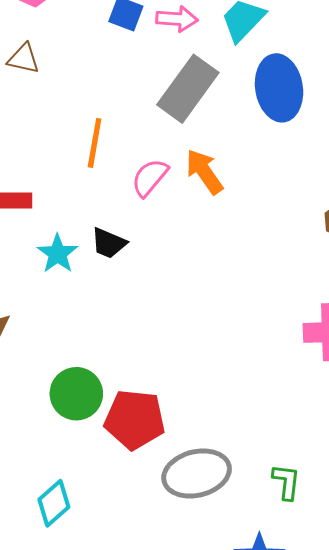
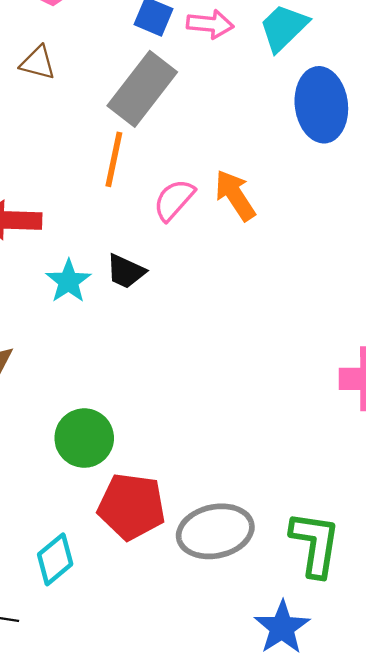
gray rectangle: (188, 89) -> (142, 89), moved
red pentagon: (135, 419) -> (131, 506), moved
green L-shape: (286, 482) -> (315, 544), size x1.6

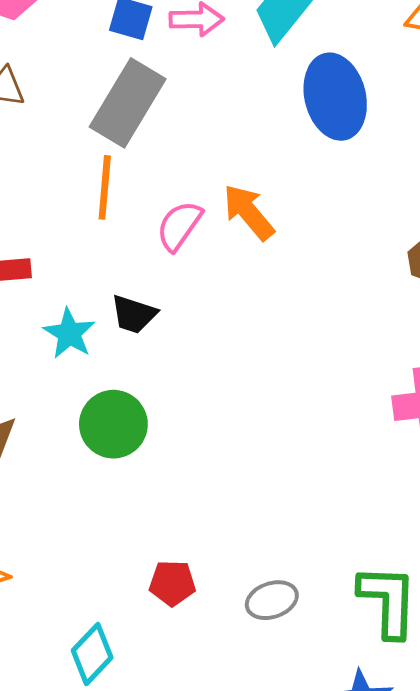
green circle: (84, 438) -> (113, 424), moved
red pentagon: (131, 506) -> (172, 583), size x0.6
gray ellipse: (215, 531) -> (272, 600), size x0.6

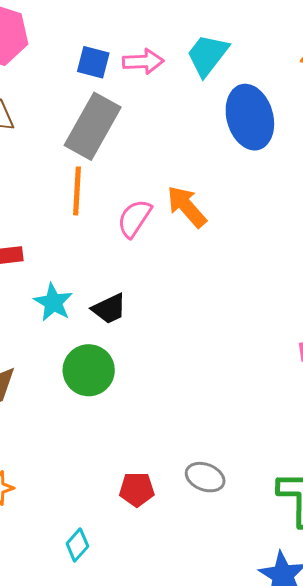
black trapezoid: (134, 314) -> (109, 309), moved, turned -42
gray ellipse: (272, 600) -> (205, 477), moved, turned 42
cyan diamond: (92, 654) -> (77, 545), size x0.7

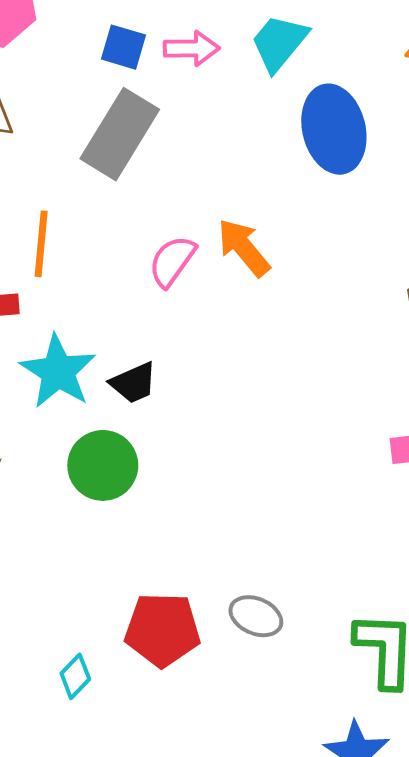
orange line: (77, 191) -> (41, 244), moved
cyan star: (53, 302) -> (58, 371), size x1.4
red pentagon: (137, 489) -> (162, 630), size x1.6
cyan diamond: (77, 545) -> (75, 676), moved

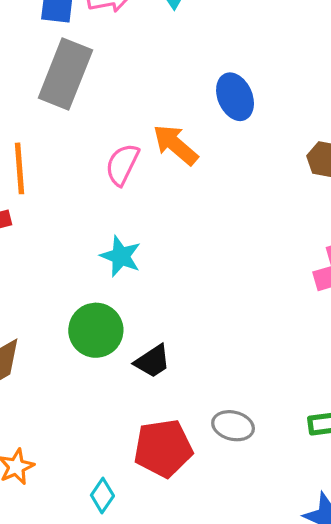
blue ellipse: (334, 129) -> (235, 97), moved, size x0.7
cyan star: (58, 371) -> (121, 256), moved, size x0.7
black trapezoid: (134, 383) -> (152, 361), moved

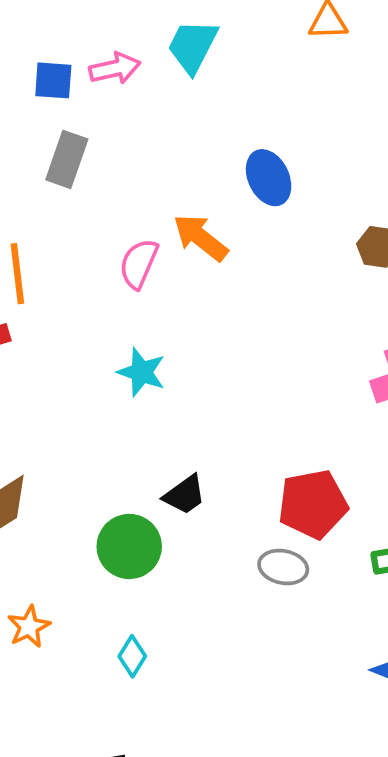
gray rectangle: (65, 74) -> (67, 159), size x0.7
green circle: (96, 330) -> (129, 546), moved
red pentagon: (163, 448) -> (313, 504), moved

